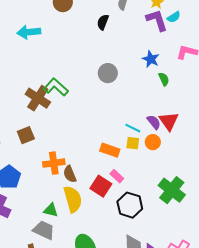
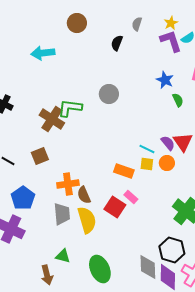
gray circle: (108, 73) -> (109, 94), moved
green L-shape: (56, 87) -> (70, 108), turned -35
black hexagon: (130, 205) -> (172, 250), moved
green triangle: (51, 210) -> (63, 256), moved
gray trapezoid: (44, 230) -> (62, 214), moved, turned 60

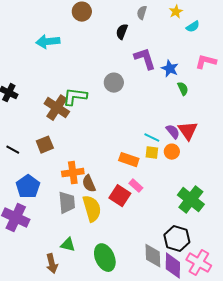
purple L-shape: (171, 41) -> (145, 59), moved

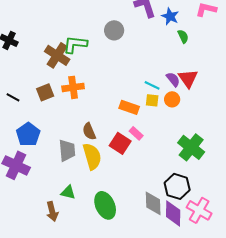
orange cross: (73, 173) -> (73, 87), moved

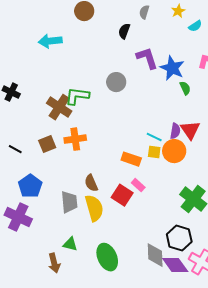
blue star: (170, 16) -> (172, 68), size x1.4
purple semicircle: (173, 79) -> (175, 131), turned 49
orange circle: (172, 99) -> (174, 151), size x1.5
purple diamond: (173, 213) -> (175, 265), turned -36

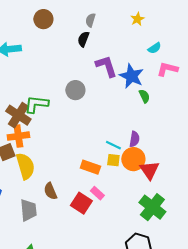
gray semicircle: (144, 12) -> (90, 20), moved
cyan semicircle: (195, 26) -> (154, 48), moved
red triangle: (190, 130) -> (149, 170), moved
orange cross: (75, 139) -> (18, 136), moved
yellow semicircle: (94, 208) -> (25, 166), moved

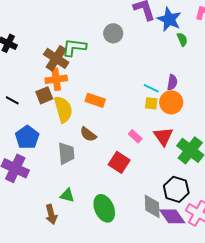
orange rectangle: (90, 167) -> (95, 100), moved
red triangle: (149, 170) -> (163, 136), moved
brown semicircle: (50, 191) -> (88, 134), turned -30
red square: (81, 203) -> (119, 162), moved

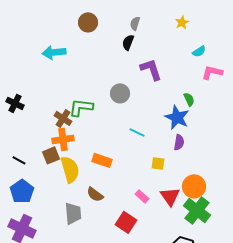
blue star: (169, 19) -> (177, 117), moved
brown cross: (56, 58) -> (63, 118), size x0.7
cyan line: (151, 88) -> (137, 132), moved
orange circle: (171, 102) -> (194, 186), moved
blue pentagon: (27, 137) -> (22, 191), moved

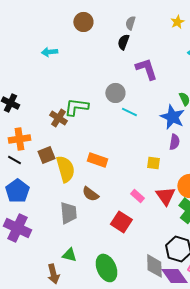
cyan arrow: (54, 52) -> (49, 52), size x0.7
cyan line: (137, 132) -> (129, 112), moved
orange cross: (63, 139) -> (19, 139), moved

